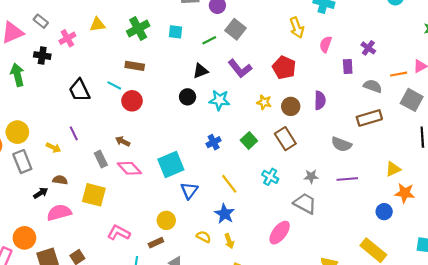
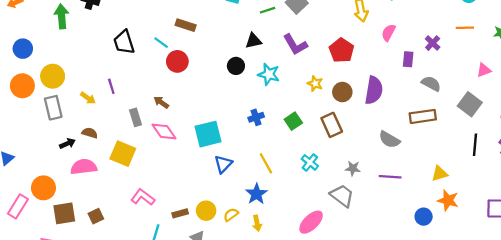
orange line: (399, 74) -> (465, 28), moved
purple semicircle: (320, 100) -> (374, 90), size x1.4
yellow circle: (166, 220) -> (206, 211), moved
yellow semicircle: (204, 237) -> (231, 215), turned -72

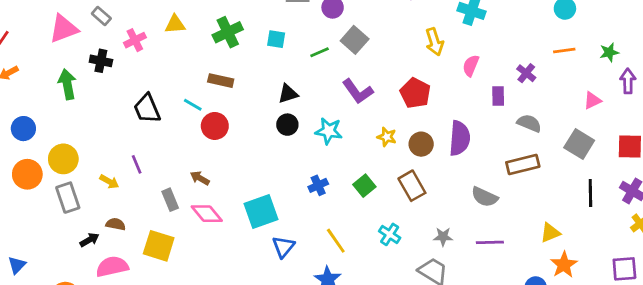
black triangle: (253, 41) -> (288, 94), moved
orange star: (448, 200) -> (564, 265), turned 30

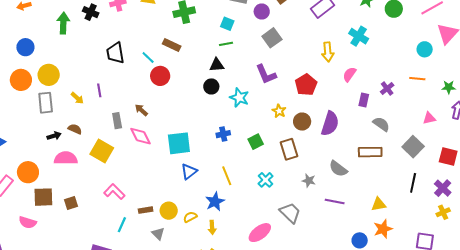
cyan square: (276, 39) -> (227, 24), moved
green line: (320, 52) -> (226, 44), moved
gray star: (443, 237) -> (309, 181), moved

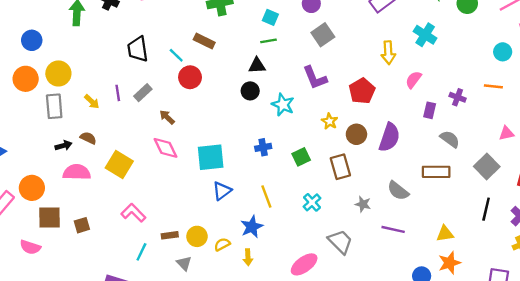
purple cross: (387, 88) -> (458, 97), turned -32
gray rectangle: (117, 121) -> (143, 93), moved, turned 56

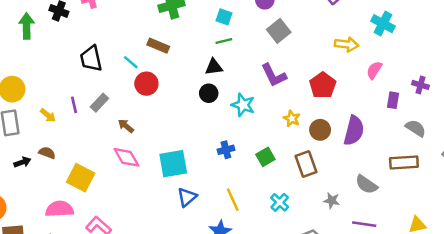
yellow arrow: (388, 53) -> (347, 44), turned -75
pink semicircle: (77, 172) -> (60, 209), moved

